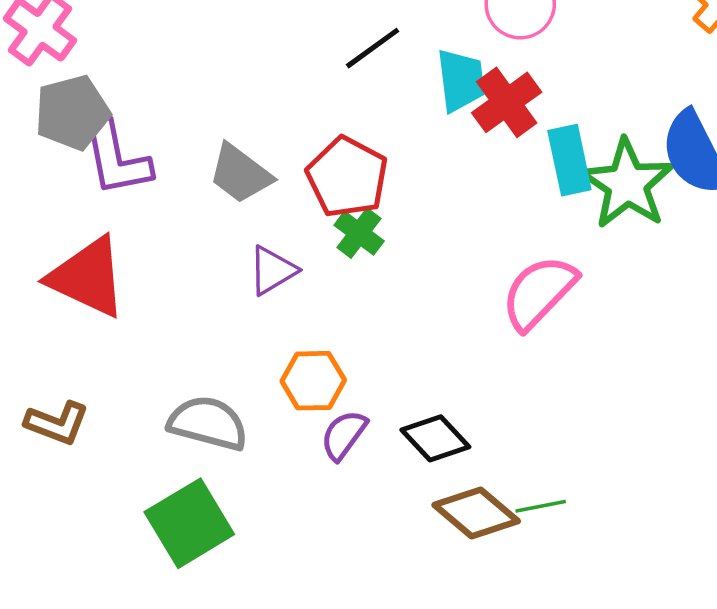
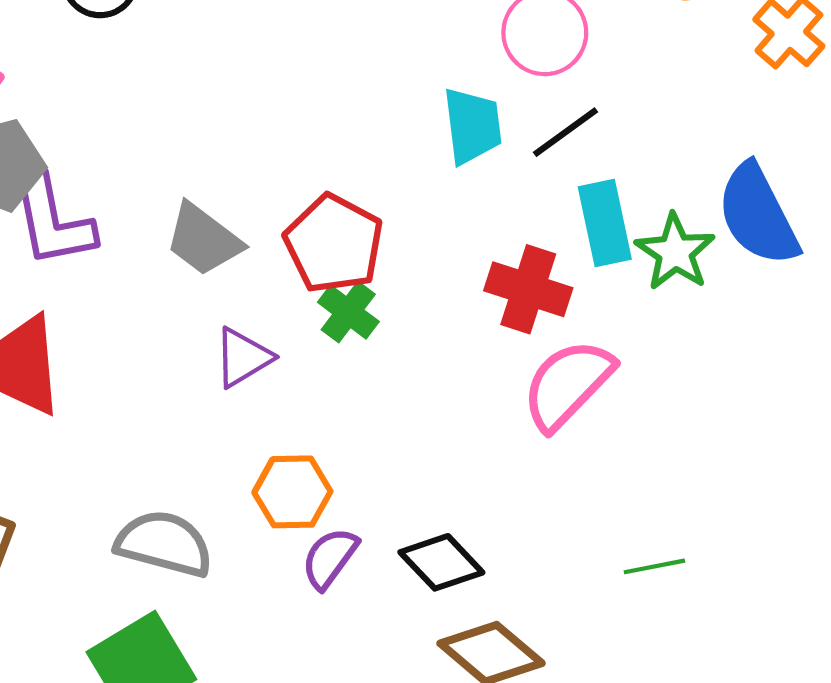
black line: (373, 48) -> (565, 132), moved
red cross: (507, 102) -> (528, 289), moved, turned -36
green star: (627, 184) -> (675, 252), size x0.7
green line: (541, 506) -> (654, 566), moved

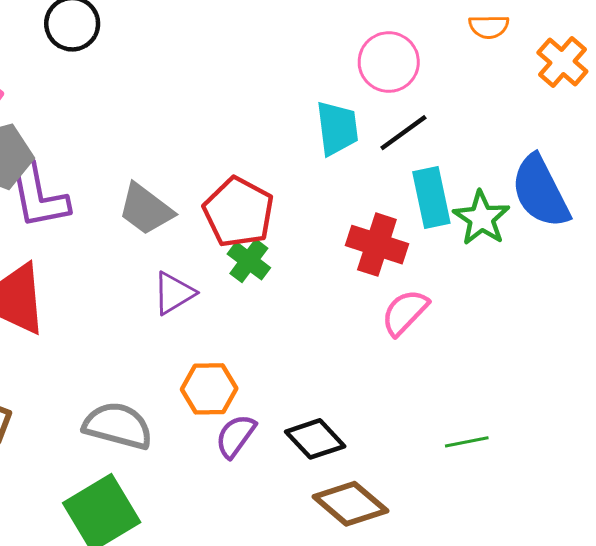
pink semicircle: (568, 384) -> (405, 312), size x0.7

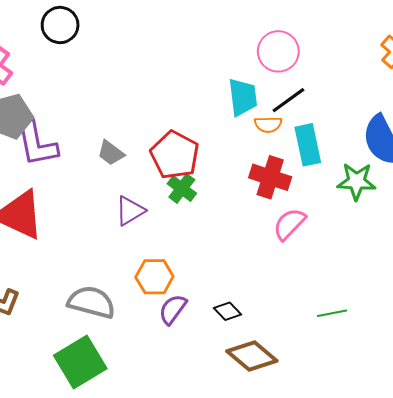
orange semicircle: (489, 27) -> (268, 124), moved
gray trapezoid: (146, 209) -> (111, 153), size x0.7
green star: (481, 218) -> (356, 181), moved, turned -30
black diamond: (315, 439) -> (228, 311), size x0.7

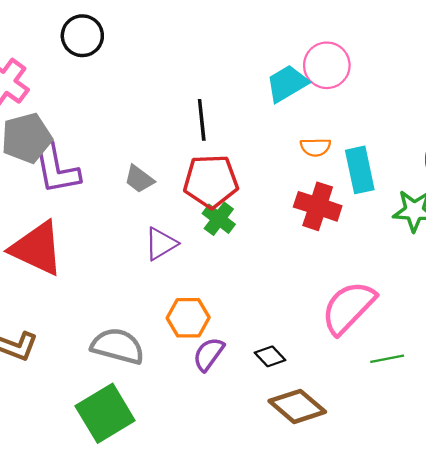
cyan trapezoid: (243, 97) -> (287, 83), moved, turned -114
black line: (288, 100) -> (202, 120), moved, turned -60
red pentagon: (175, 155) -> (211, 181), turned -30
pink semicircle: (289, 224) -> (348, 307), moved, size x1.5

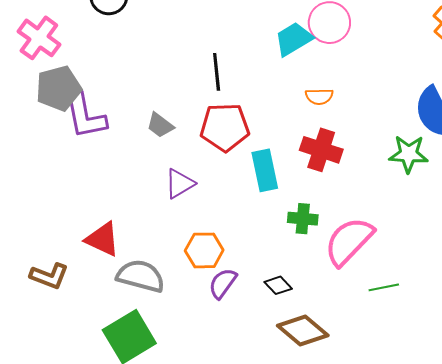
cyan rectangle: (360, 170) -> (265, 170), moved
green cross: (219, 219) -> (303, 219), moved, turned -32
red triangle: (37, 248) -> (103, 239), moved, size x0.7

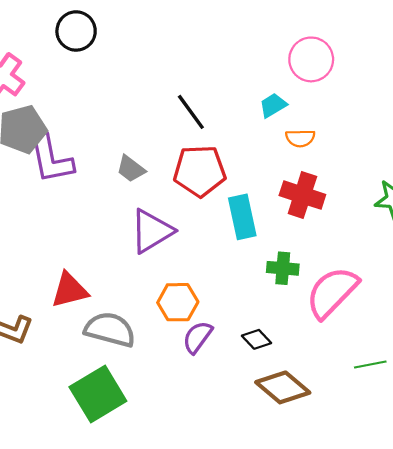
cyan trapezoid: (294, 39) -> (273, 105), moved, size x0.7
black line: (217, 72) -> (191, 112), turned -30
purple triangle: (180, 184) -> (152, 231), size x1.4
red triangle: (103, 239) -> (70, 290), turned -39
green line: (384, 287) -> (370, 365), moved

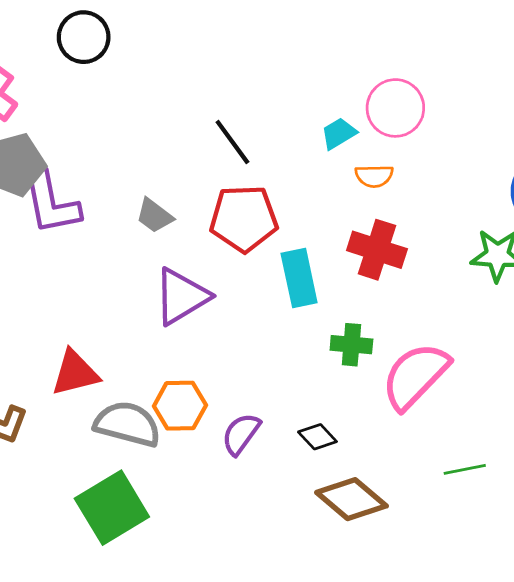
pink circle: (311, 59) -> (395, 108), moved
orange hexagon: (178, 302) -> (180, 406), moved

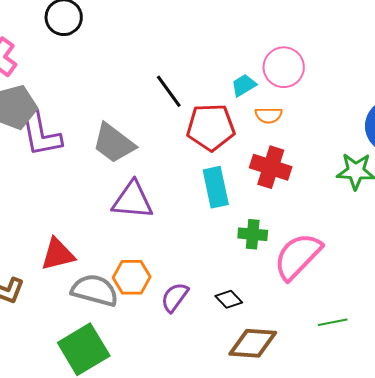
gray trapezoid: (154, 216) -> (114, 143), size x1.6
red pentagon: (244, 219) -> (211, 127), moved
purple triangle: (181, 296) -> (133, 200), turned 36
brown diamond: (351, 499) -> (253, 343), turned -36

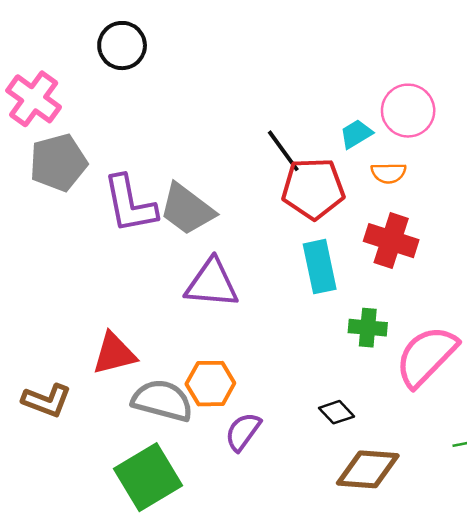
black line: (169, 91) -> (283, 151), moved
purple L-shape: (41, 134) -> (130, 204), moved
purple semicircle: (175, 297) -> (243, 432), moved

